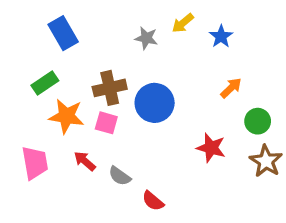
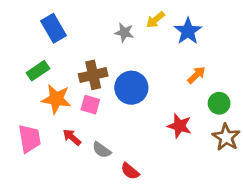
blue star: (221, 36) -> (188, 31), size x1.4

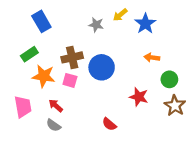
orange arrow: (196, 75) -> (152, 57), turned -128
gray semicircle: (102, 150) -> (54, 125), moved
red semicircle: (130, 171) -> (109, 124), moved

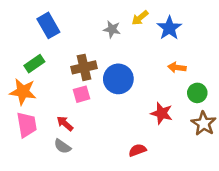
orange star: (44, 76) -> (23, 92), moved
pink square: (70, 80) -> (81, 94), turned -32
red semicircle: (109, 124) -> (137, 150), moved, turned 120

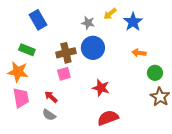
green rectangle: (34, 64) -> (27, 50), turned 56
blue circle: (118, 79) -> (93, 48), moved
red star: (162, 113) -> (101, 88), moved
red semicircle: (137, 150) -> (108, 118), size x1.5

